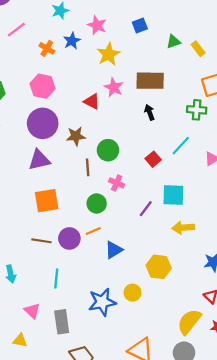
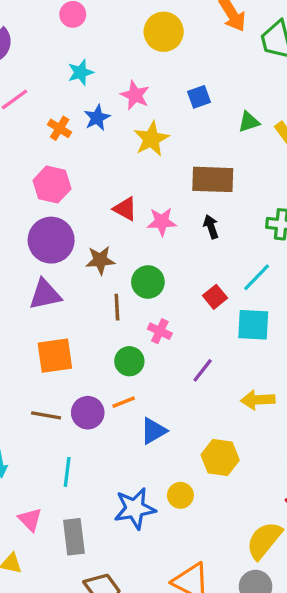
pink star: (114, 87) -> (162, 222), moved, turned -30
cyan square: (173, 195) -> (253, 325), moved

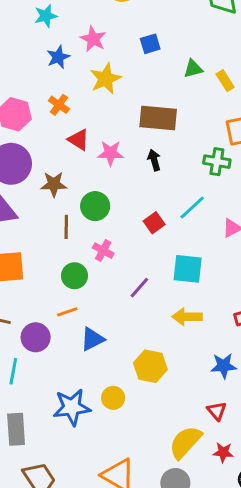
orange cross: (60, 128) -> (59, 105), moved
cyan square: (253, 325) -> (188, 269), moved
purple circle: (88, 413) -> (36, 337), moved

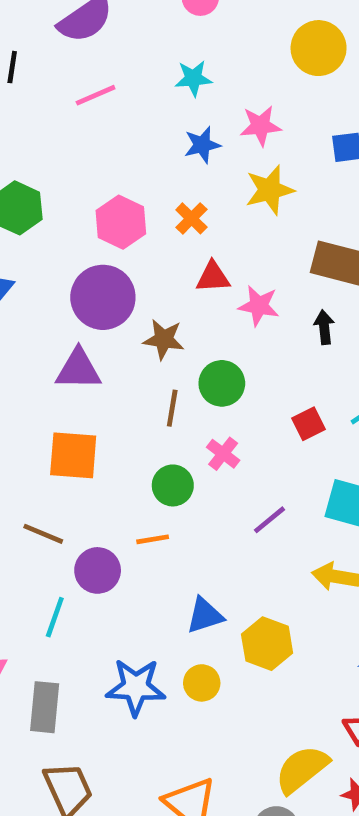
pink star: (93, 39) -> (261, 126), turned 30
red triangle: (79, 140) -> (213, 277), turned -45
blue triangle: (92, 339) -> (205, 615), moved

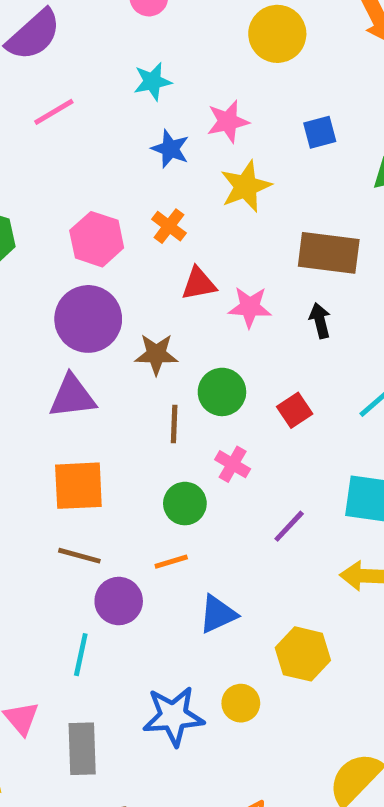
blue star: (202, 145) -> (170, 149), turned -30
red square: (308, 424) -> (295, 410), moved
brown line: (43, 534) -> (79, 556), moved
blue triangle: (205, 615) -> (218, 614), moved

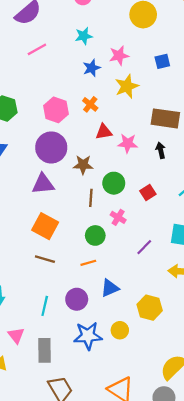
blue star: (170, 149) -> (92, 68), turned 30
orange square: (78, 486) -> (45, 226), turned 30
purple circle: (119, 601) -> (77, 299), moved

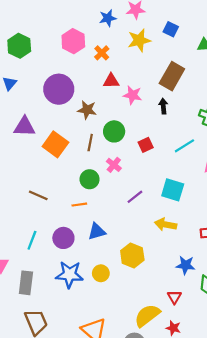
blue square: (162, 61) -> (171, 29), moved, turned 32
pink hexagon: (56, 110) -> (73, 41), moved
brown rectangle: (165, 118) -> (172, 76), turned -76
purple triangle: (43, 184) -> (25, 127), moved
orange square: (45, 226) -> (55, 144), moved

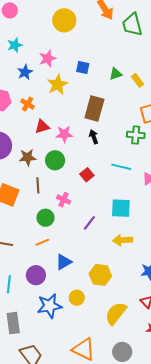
green circle: (114, 131) -> (55, 160), moved
cyan line: (184, 146) -> (121, 167), turned 60
yellow semicircle: (147, 315) -> (116, 313), moved

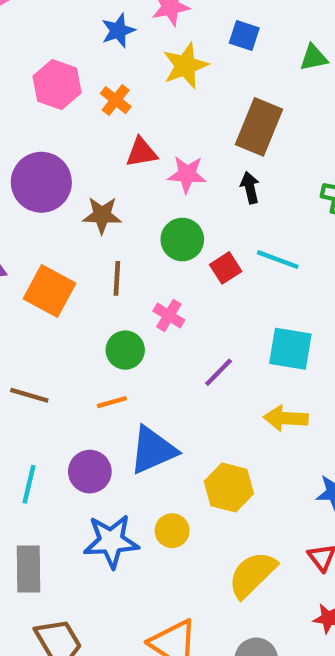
green circle: (55, 160) -> (182, 239), moved
cyan line: (121, 167) -> (278, 260), moved
blue triangle: (64, 262) -> (153, 450), size x1.4

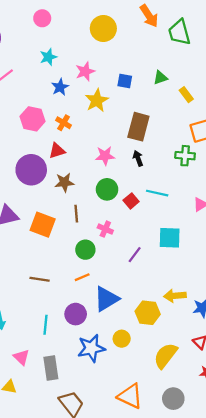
green triangle: (314, 58) -> (160, 78), moved
red triangle: (141, 152) -> (57, 151), moved
yellow arrow: (286, 418) -> (175, 296), moved

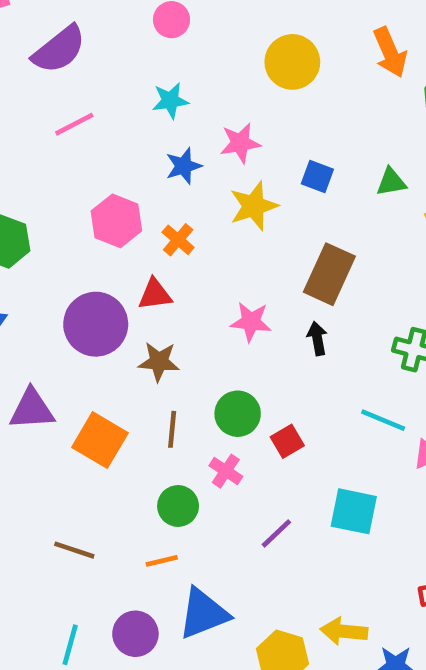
green circle: (107, 189) -> (238, 414), moved
cyan line: (157, 193) -> (383, 420), moved
red square: (131, 201) -> (287, 441), moved

